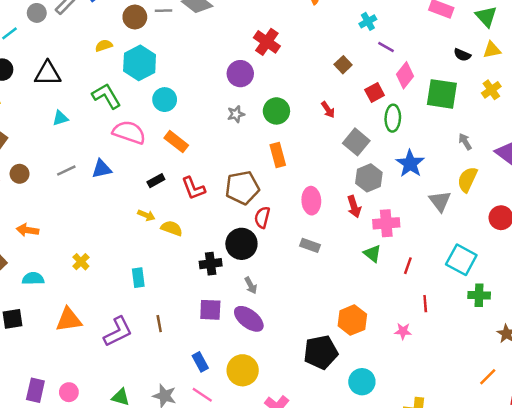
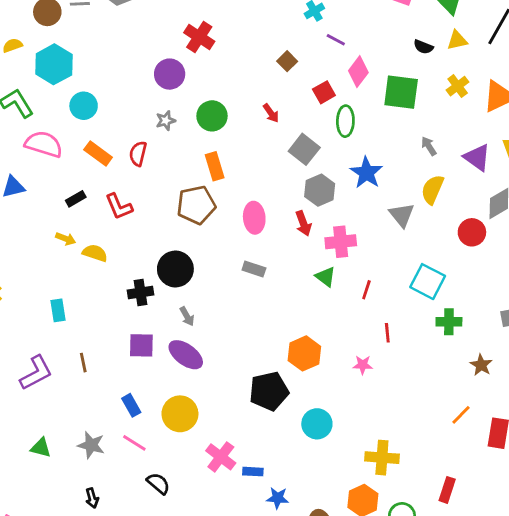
brown pentagon: (242, 188) -> (196, 205), moved
red semicircle: (262, 217) -> (138, 154), moved

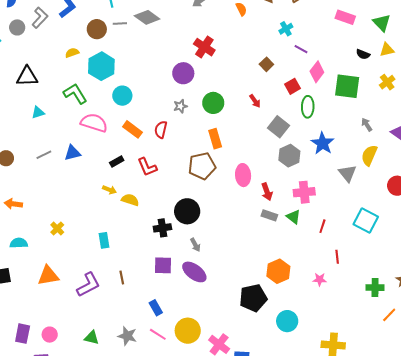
red arrow: (303, 223) -> (267, 192), moved
gray rectangle: (254, 269) -> (269, 215), moved
green cross: (449, 322) -> (375, 288), moved
yellow circle: (180, 414) -> (188, 331), moved

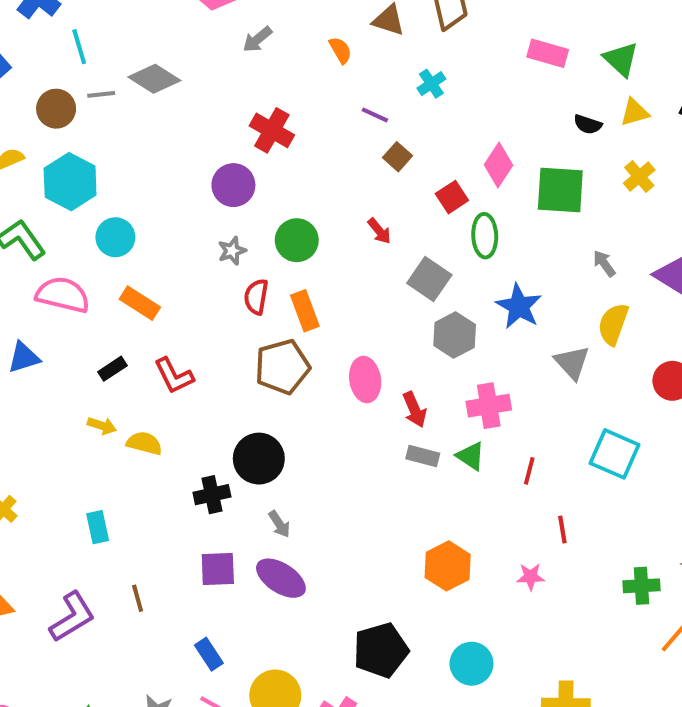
purple line: (301, 49) -> (375, 115), moved
red semicircle: (161, 130) -> (256, 297), moved
black pentagon: (253, 298) -> (381, 650), moved

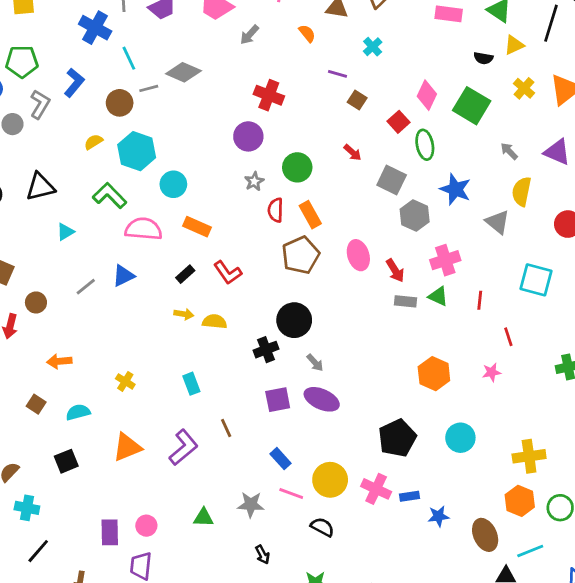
green square: (560, 190) -> (472, 106), turned 36

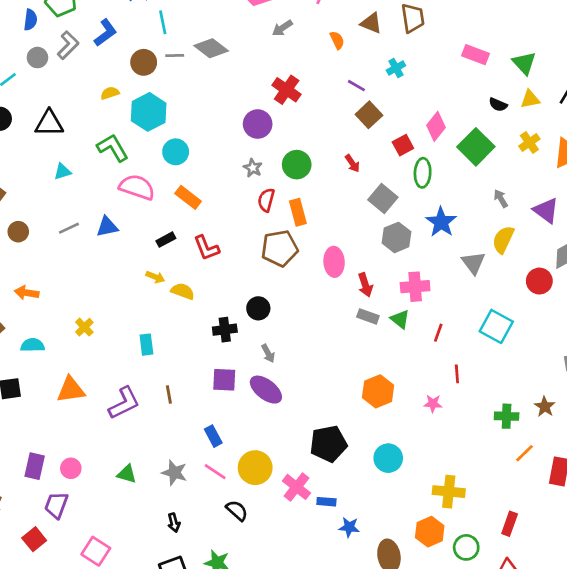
brown square: (357, 100) -> (369, 115), size x1.4
gray star: (254, 181) -> (253, 168), turned -30
black circle: (294, 320) -> (258, 308), size x0.7

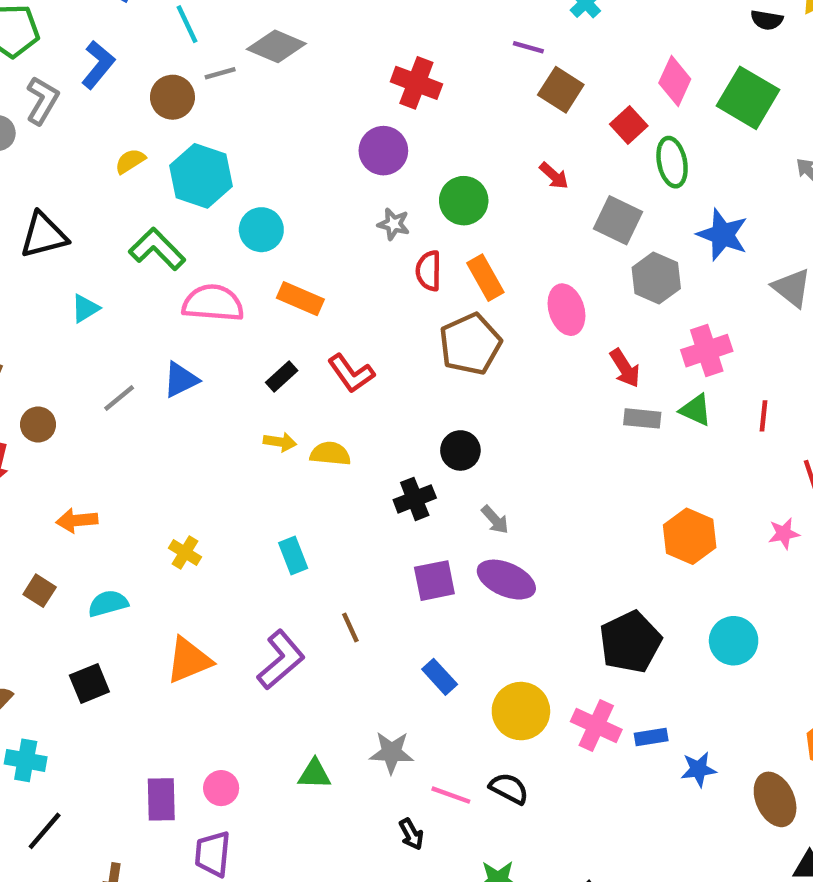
pink ellipse: (334, 262) -> (566, 310), moved
pink line: (215, 472) -> (451, 795), moved

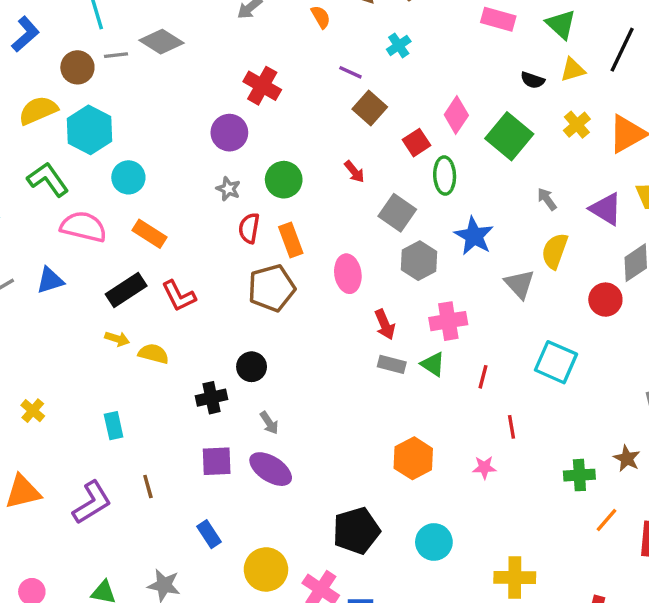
yellow semicircle: (130, 161) -> (38, 110), size x1.6
black rectangle: (282, 377) -> (126, 290), size x1.6

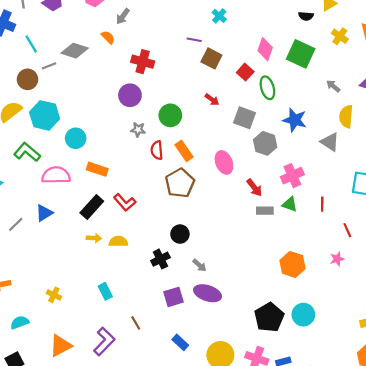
orange semicircle: (321, 17) -> (108, 37), moved
cyan circle: (434, 542) -> (303, 315), moved

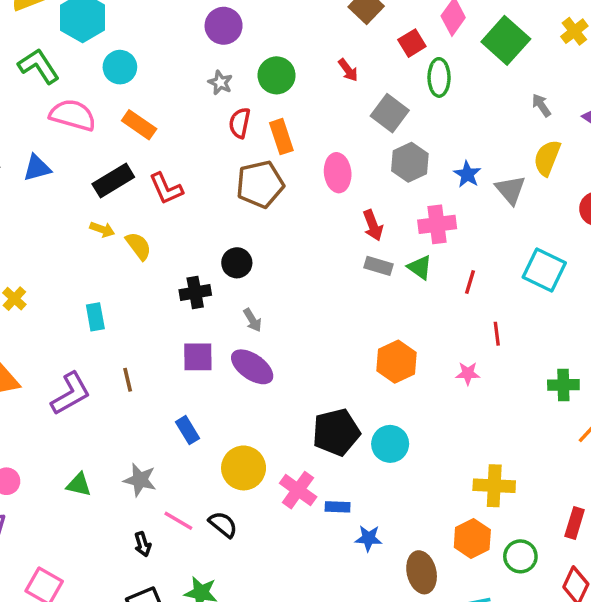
blue star: (295, 120) -> (467, 174), moved, size x0.7
yellow semicircle: (118, 241) -> (138, 246), turned 36

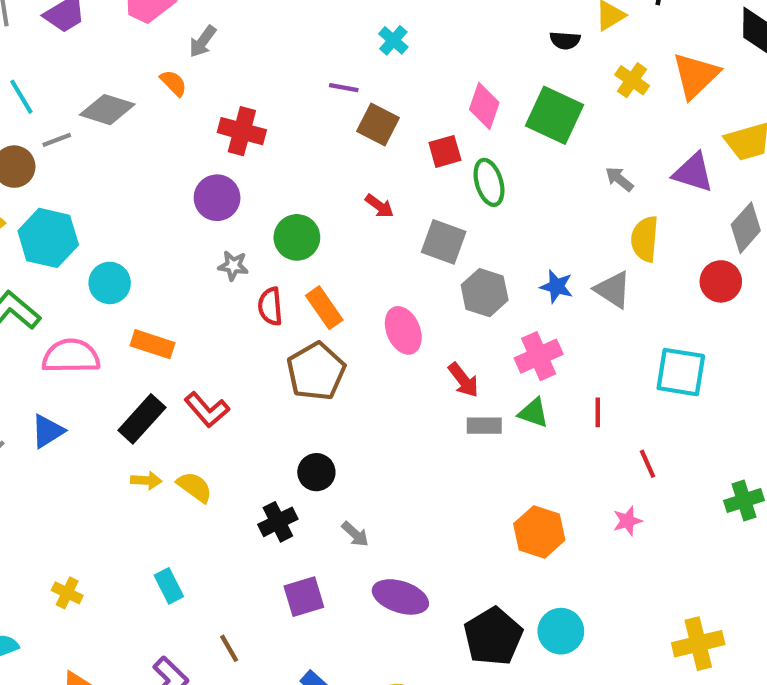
red square: (412, 43) -> (445, 151), turned 32
purple ellipse: (252, 367) -> (400, 597), moved

